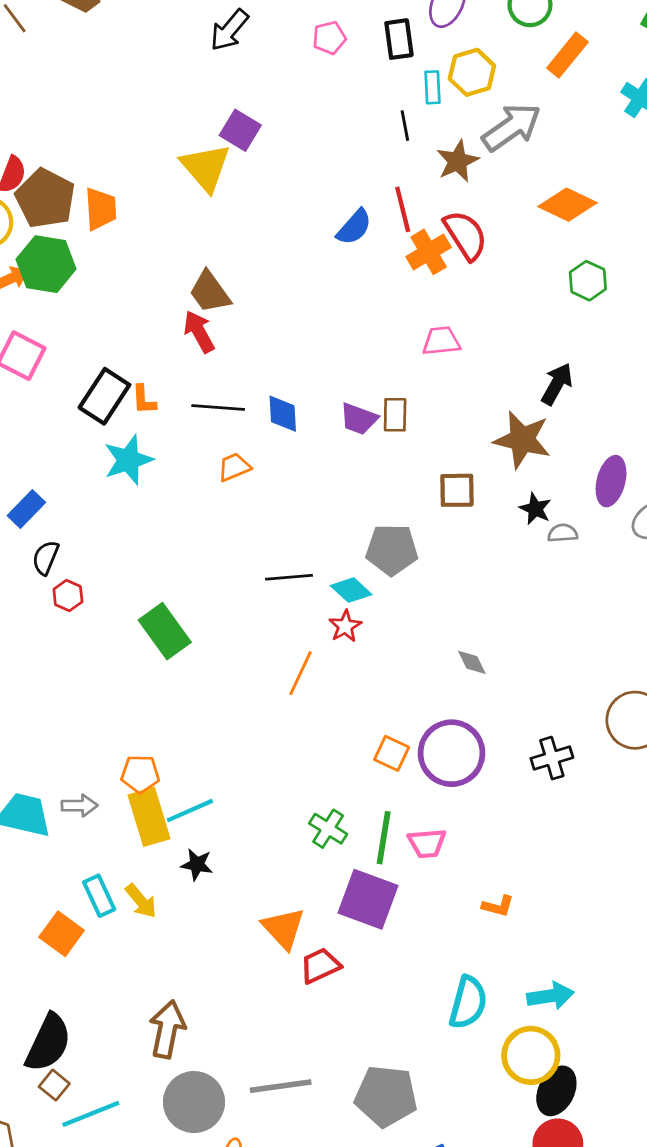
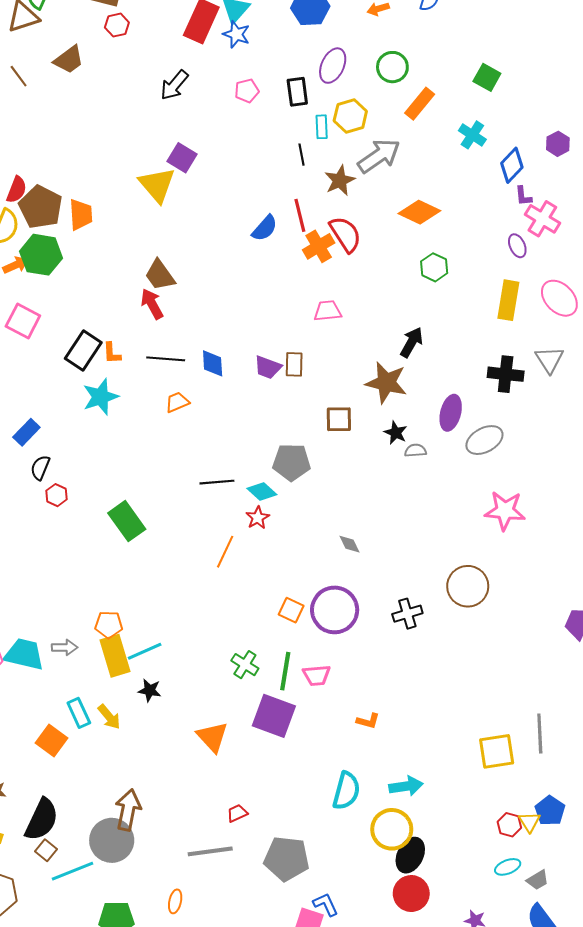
red trapezoid: (320, 966) -> (237, 813), moved, size x0.7
gray circle: (194, 1102) -> (112, 840), moved

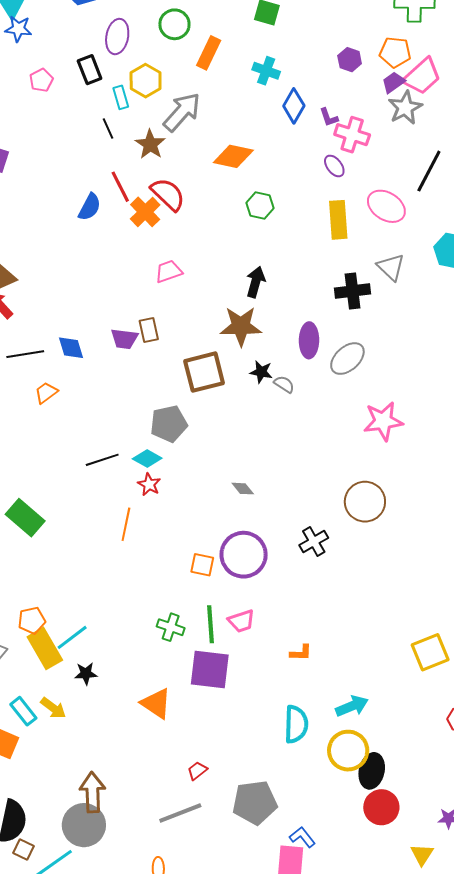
blue diamond: (512, 165) -> (294, 106), moved
brown square: (339, 419) -> (204, 372), size x1.5
gray semicircle: (416, 450) -> (284, 384), turned 50

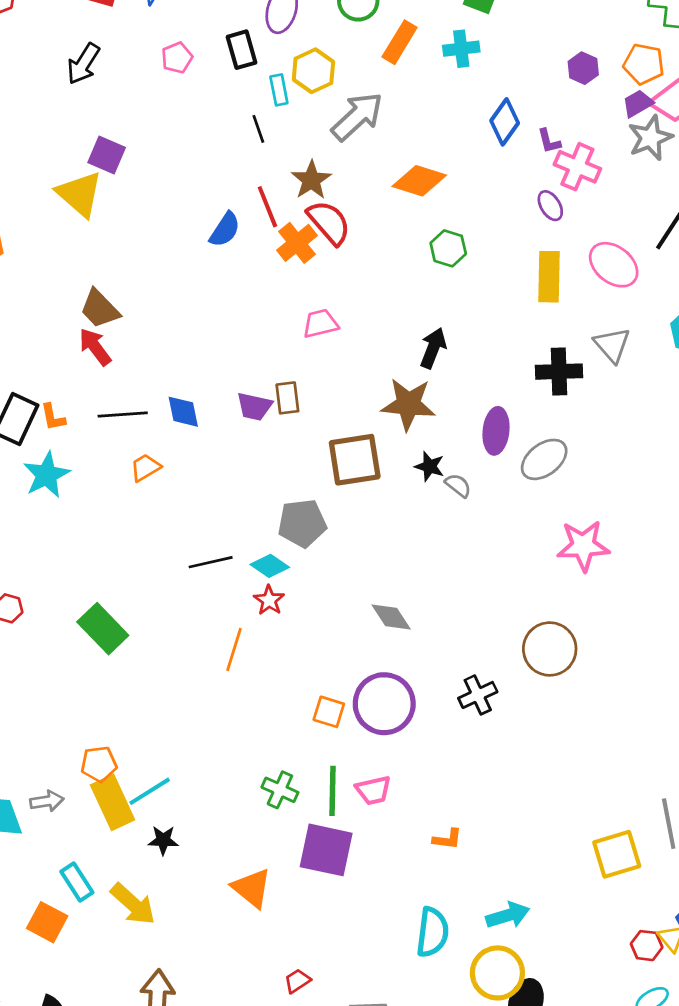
cyan cross: (266, 71) -> (461, 49), moved, turned -32
brown star: (150, 144) -> (311, 180), moved
gray diamond: (243, 489) -> (391, 617), size x1.4
yellow arrow: (53, 708) -> (133, 904), moved, size x1.4

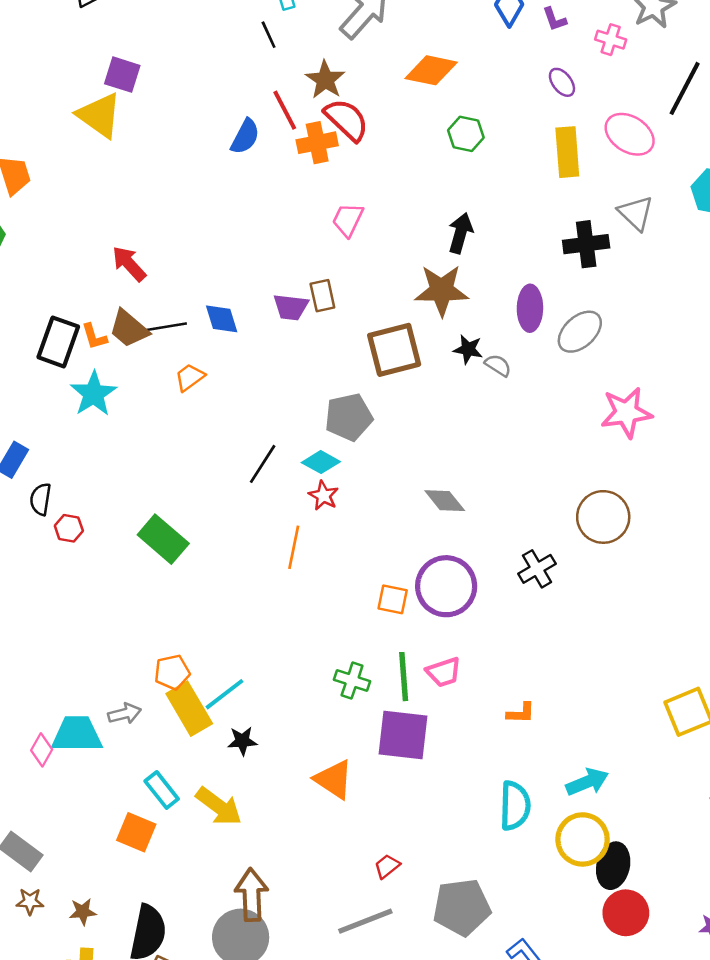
pink cross: (577, 167) -> (611, 40), moved, size x0.7
orange cross: (297, 243) -> (317, 143), turned 33
brown trapezoid: (100, 309) -> (129, 329), moved
pink trapezoid: (320, 324) -> (348, 220), turned -45
black line: (211, 562) -> (263, 464), turned -39

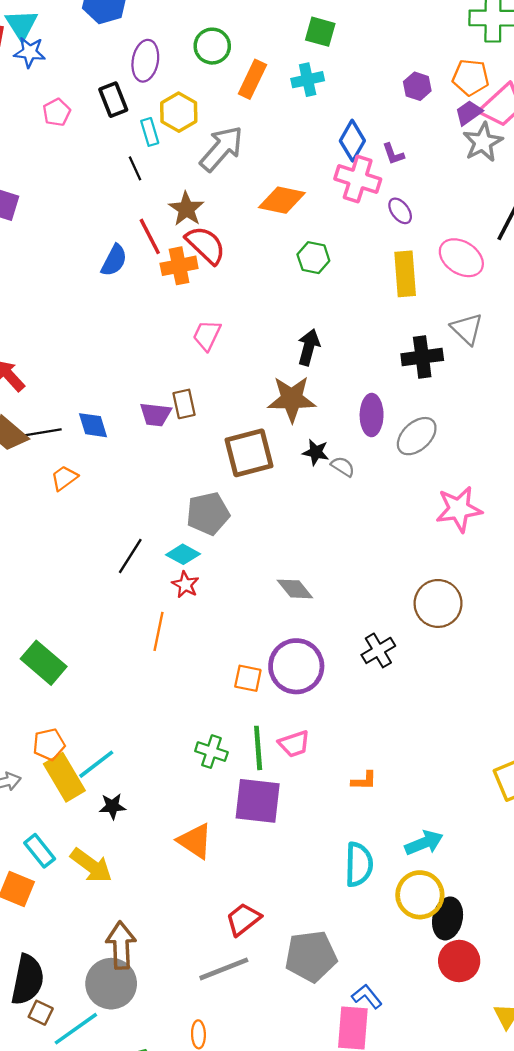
pink cross: (611, 40) -> (358, 179), moved, size x1.6
green rectangle: (163, 539) -> (44, 663), moved
red trapezoid: (387, 866) -> (243, 919), size x1.5

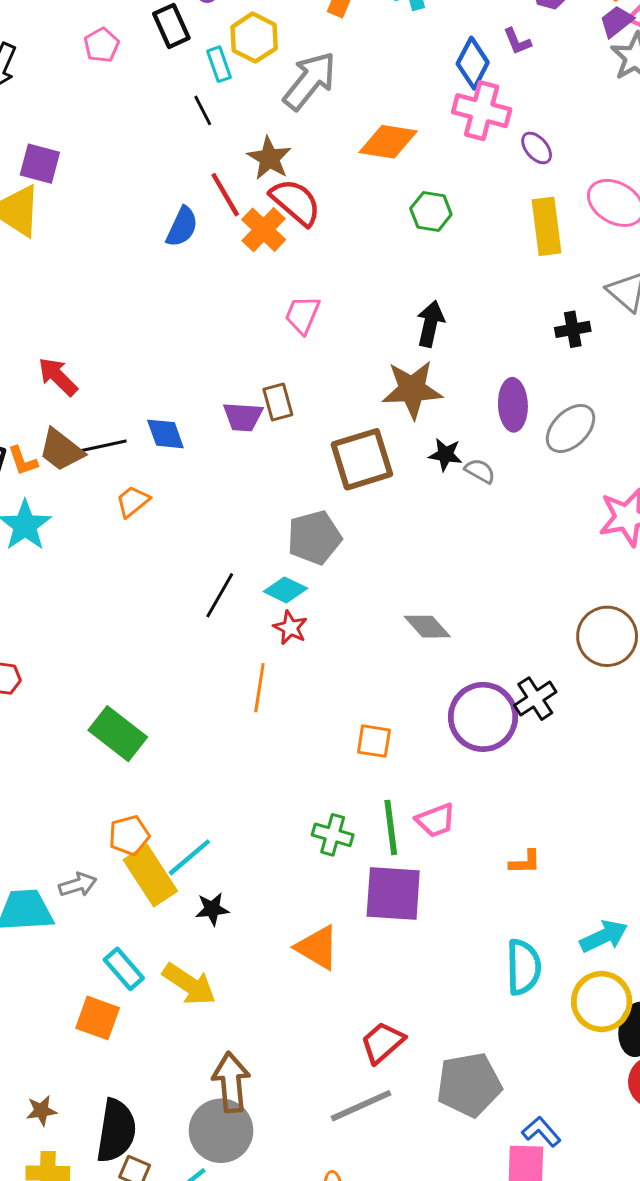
purple L-shape: (393, 154) -> (517, 41), moved
orange cross: (179, 266) -> (264, 230), turned -32
black cross: (422, 357) -> (573, 329), size x0.7
purple circle: (296, 666) -> (483, 717), moved

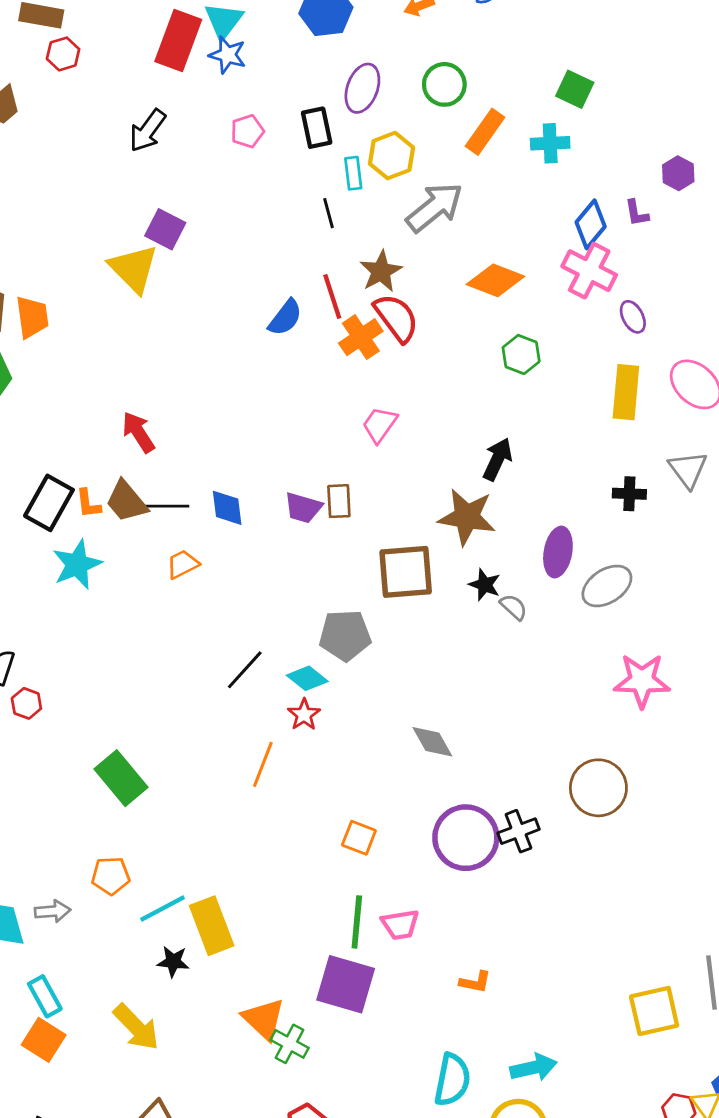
green cross: (333, 835) -> (289, 1044), moved
yellow rectangle: (150, 876) -> (212, 926), moved
cyan rectangle: (124, 969) -> (45, 996), moved

